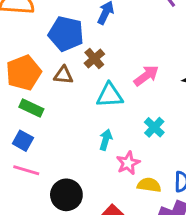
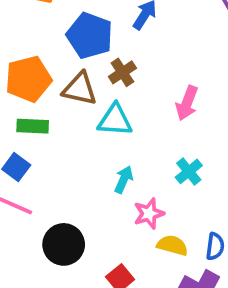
brown triangle: (63, 75) -> (80, 89), size x1.4
pink arrow: (146, 76) -> (187, 103), turned 140
cyan triangle: (110, 95) -> (115, 120), moved
green rectangle: (31, 108) -> (33, 126), turned -30

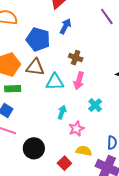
brown cross: (122, 72) -> (76, 58), moved, turned -32
pink arrow: (187, 103) -> (79, 81), moved
yellow semicircle: (172, 245) -> (84, 151), moved

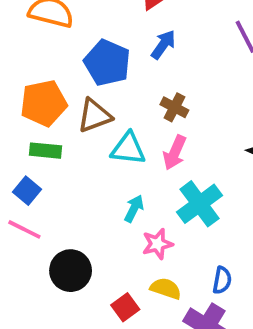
brown triangle: (35, 67) -> (95, 116), turned -36
cyan cross: (95, 105) -> (200, 204), size x1.6

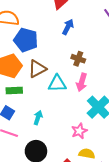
blue pentagon: (107, 63) -> (26, 40), moved
cyan arrow: (134, 209) -> (38, 118), moved

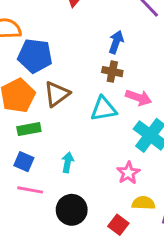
blue arrow: (68, 27) -> (116, 42), moved
pink arrow: (82, 82) -> (139, 98), moved, turned -78
cyan triangle: (57, 84) -> (104, 109), moved

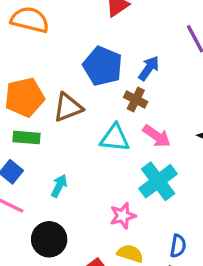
blue pentagon: (35, 56) -> (103, 66), moved

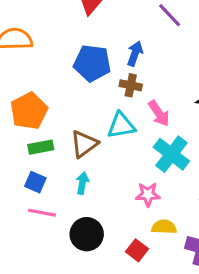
brown triangle: (68, 107) -> (84, 144), moved
pink arrow: (157, 136) -> (159, 113), turned 36
pink star: (123, 216) -> (148, 194), turned 30

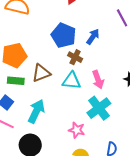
brown cross: (131, 85) -> (75, 57), moved
brown triangle: (84, 144) -> (41, 73), moved
cyan arrow: (82, 183) -> (36, 111), size x1.6

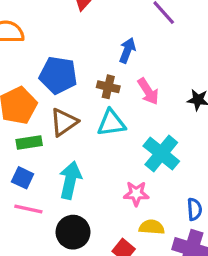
blue pentagon: (64, 35) -> (58, 75), moved
pink arrow: (98, 80) -> (148, 91), moved

